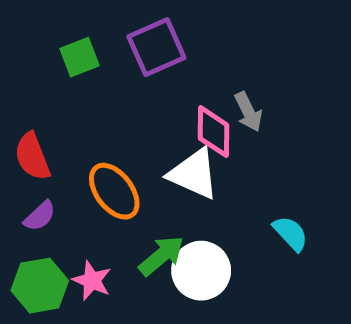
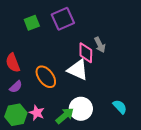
cyan semicircle: (291, 233) -> (120, 107), moved
green arrow: (161, 256) -> (65, 116), moved

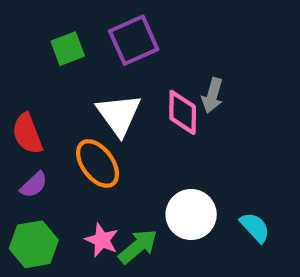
gray arrow: (100, 45) -> (212, 95), turned 42
white triangle: (78, 70) -> (119, 115), moved, turned 30
white circle: (81, 109) -> (191, 215), moved
pink star: (37, 113) -> (102, 240), moved

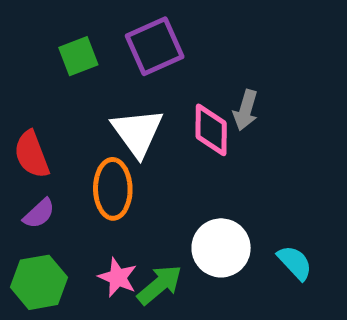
orange ellipse: (98, 163) -> (113, 189), turned 36

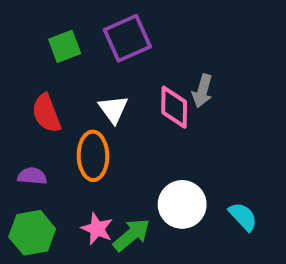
white triangle: (137, 132) -> (113, 109), size x0.7
red semicircle: (32, 154) -> (46, 113), moved
purple semicircle: (39, 213) -> (32, 176), turned -132

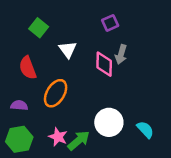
purple square: (127, 38) -> (110, 23), moved, size x0.6
green square: (65, 46) -> (39, 28), turned -30
white triangle: (113, 109) -> (68, 50), moved
orange ellipse: (93, 156) -> (56, 93), turned 32

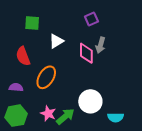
green square: (39, 28) -> (32, 23), turned -35
white triangle: (68, 50) -> (56, 41), turned 35
cyan semicircle: (145, 130) -> (116, 118), moved, turned 133

